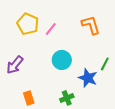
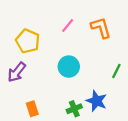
yellow pentagon: (28, 24) -> (28, 41), moved
pink line: (51, 29) -> (68, 26), moved
blue star: (88, 78) -> (96, 101), moved

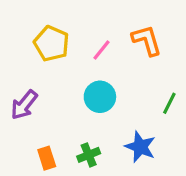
pink line: (68, 26) -> (102, 50), moved
yellow pentagon: (28, 41) -> (52, 44), moved
green cross: (74, 109) -> (89, 155), moved

